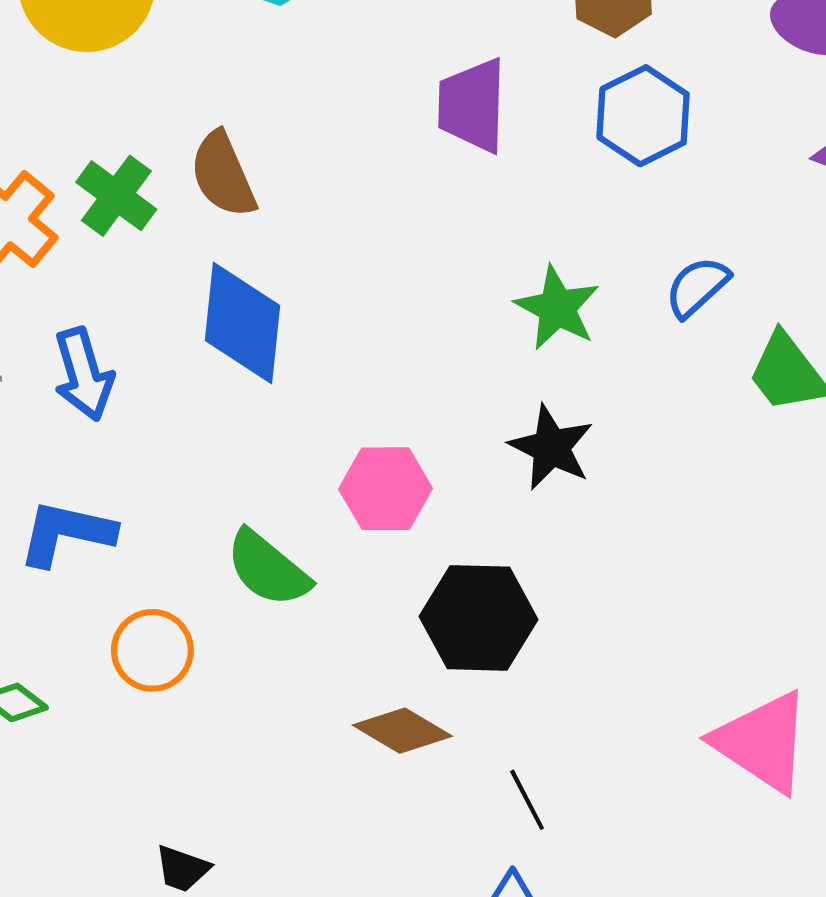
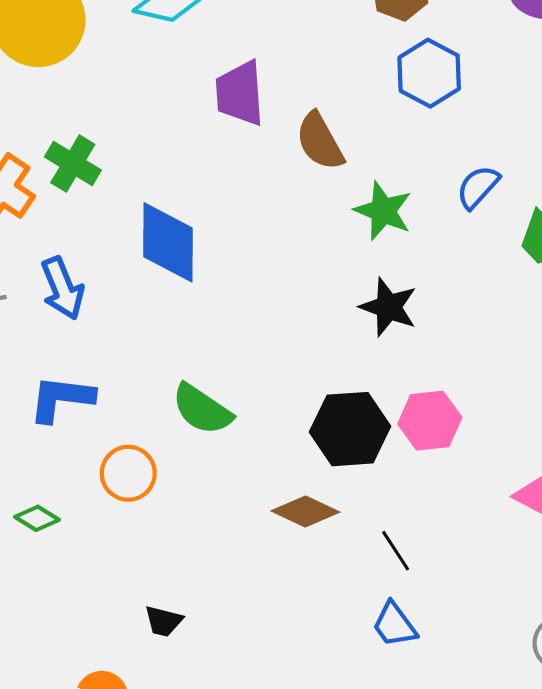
purple trapezoid: (472, 105) -> (240, 93), moved
brown semicircle: (223, 175) -> (320, 141), moved
pink hexagon: (385, 489) -> (430, 421), moved

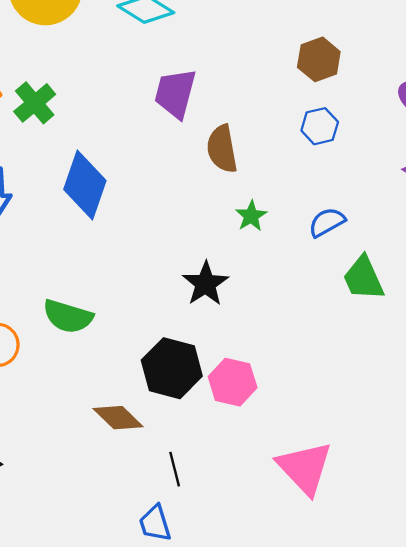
blue hexagon: (429, 73) -> (320, 126), size x0.7
green star: (383, 211) -> (251, 216), size x0.7
black star: (388, 307) -> (206, 284), moved
green semicircle: (202, 409) -> (68, 316), turned -36

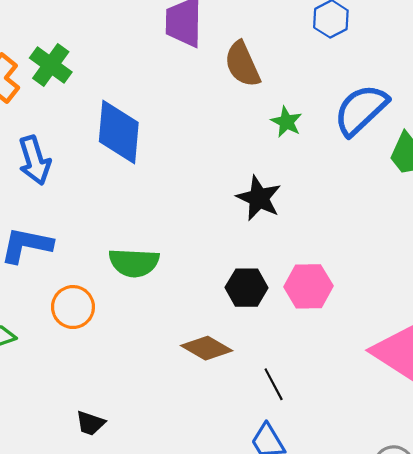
blue semicircle: (327, 222) -> (361, 110), size x1.6
black hexagon: (172, 368) -> (247, 288), size x0.7

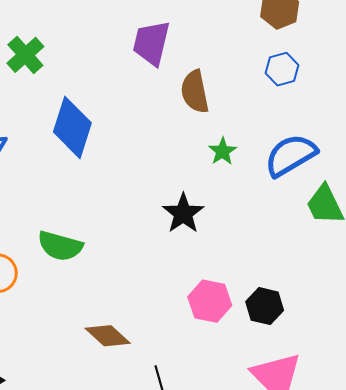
black hexagon: (247, 288) -> (265, 306), moved

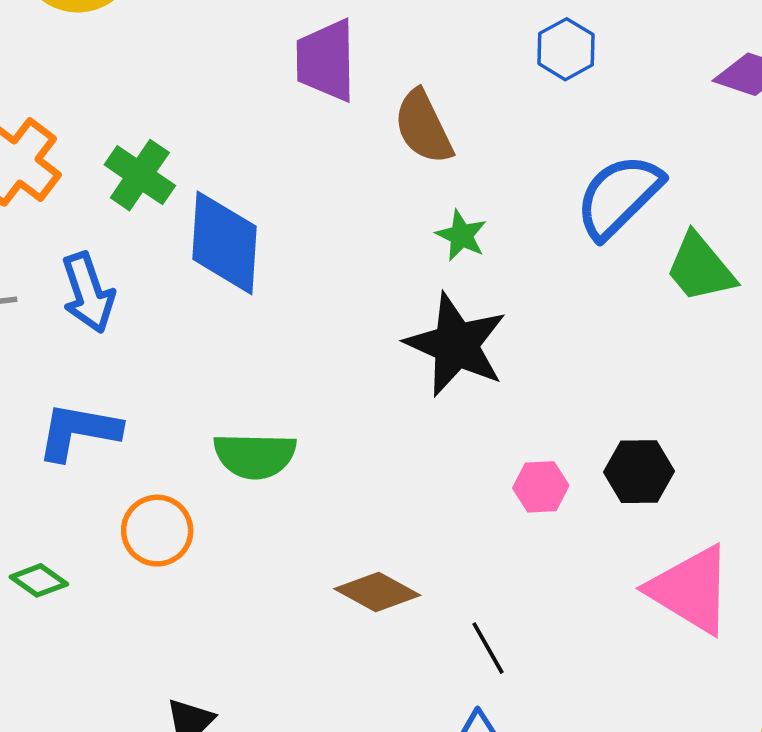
green cross: (25, 55) -> (140, 175), moved
green star: (223, 151) -> (461, 236), moved
black star: (183, 213) -> (456, 345), size x1.4
pink hexagon: (210, 301) -> (541, 487), size x0.7

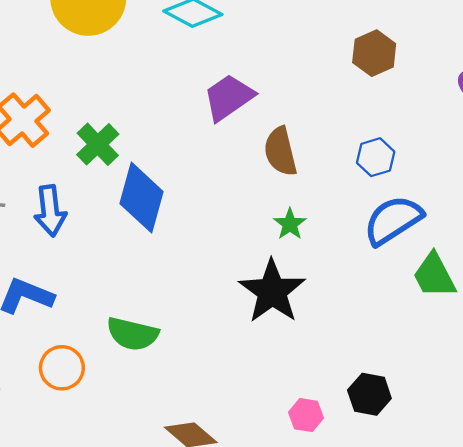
blue hexagon: (566, 49) -> (376, 157), moved
purple trapezoid: (326, 60) -> (229, 97), turned 44
pink hexagon: (541, 487) -> (306, 415), moved

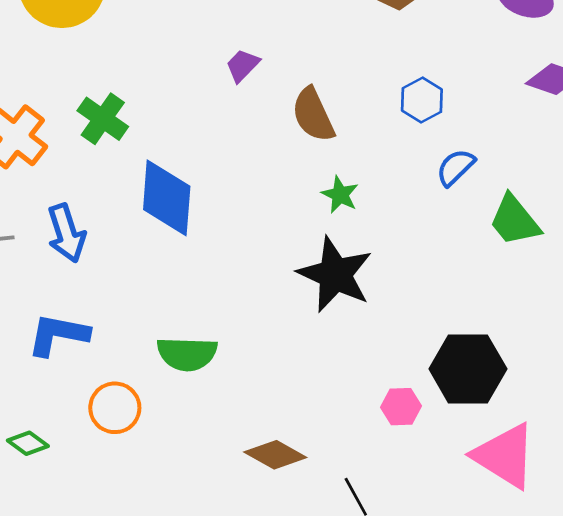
purple trapezoid: (229, 97) -> (243, 65), size x0.6
green cross: (98, 144) -> (103, 119), moved
blue semicircle: (393, 220) -> (456, 167), size x0.6
black hexagon: (369, 394) -> (468, 369), size x1.5

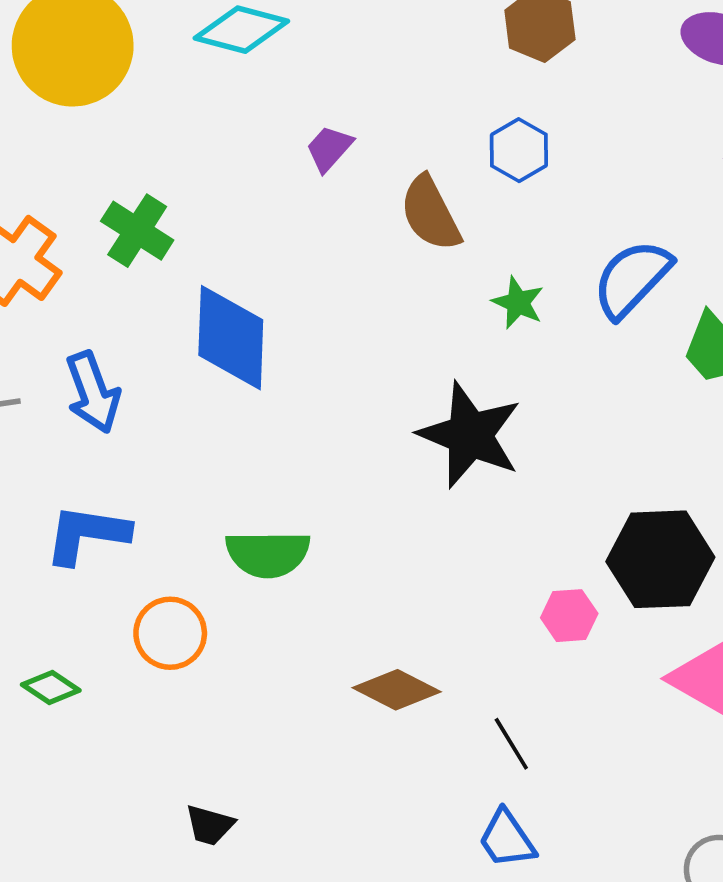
blue hexagon: (422, 100) -> (519, 150), moved
blue semicircle: (456, 167) -> (632, 279), size x1.5
green star: (340, 195) -> (518, 303), moved

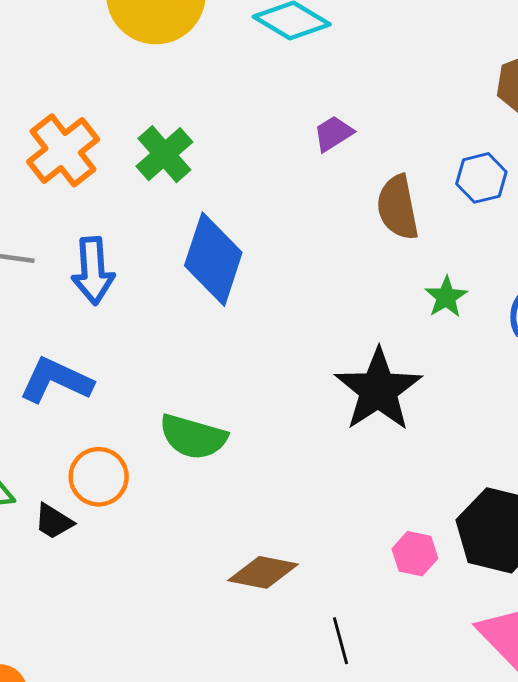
brown diamond: (397, 690) -> (263, 572), turned -32
black trapezoid: (210, 825) -> (54, 521), moved

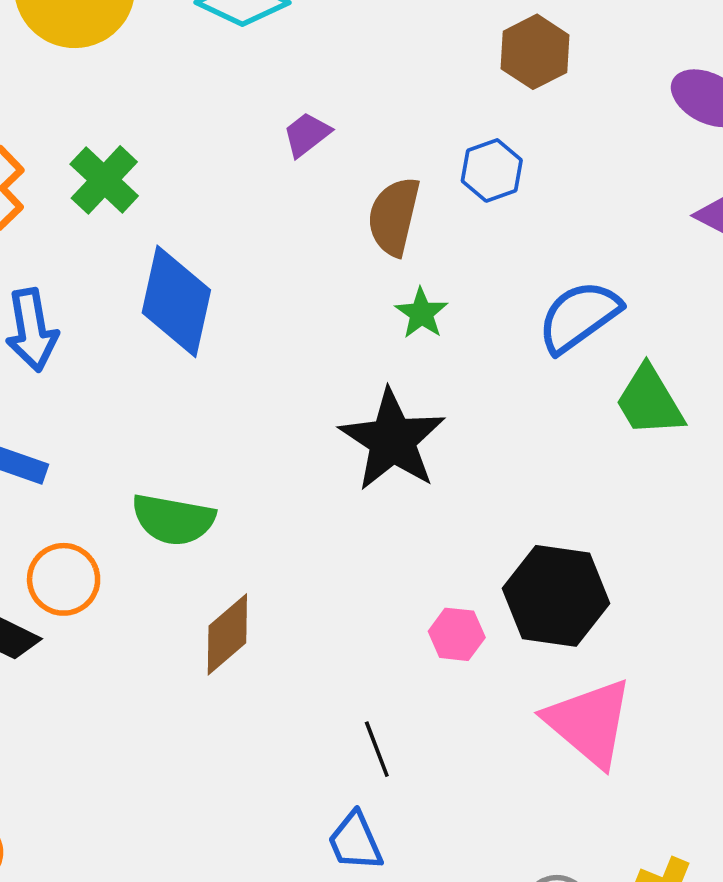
brown semicircle: (398, 207) -> (394, 216), turned 30
green star: (446, 297) -> (421, 313), moved
brown diamond: (263, 572) -> (227, 634), moved, turned -46

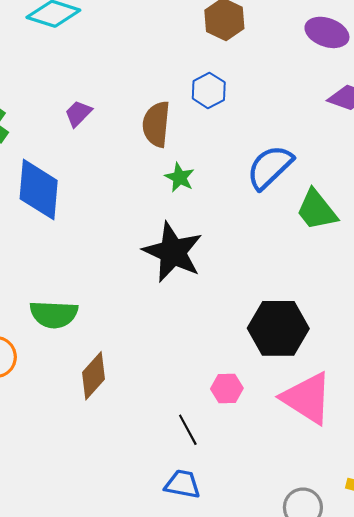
purple trapezoid: (307, 134) -> (78, 113), moved
pink hexagon: (457, 634) -> (227, 389), moved
blue trapezoid: (355, 841) -> (183, 484), turned 132

